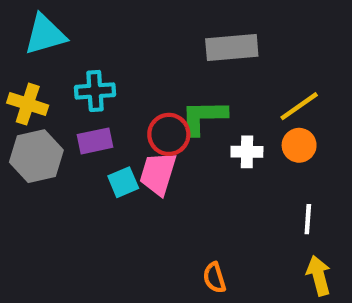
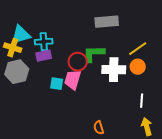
cyan triangle: (45, 35) -> (21, 35), moved
purple rectangle: (95, 141) -> (44, 56), moved
white cross: (247, 152) -> (114, 70), size x1.6
cyan square: (123, 182) -> (57, 84), turned 32

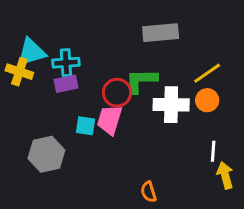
gray hexagon: (17, 72) -> (46, 154), moved
yellow arrow: (147, 127) -> (225, 175), moved

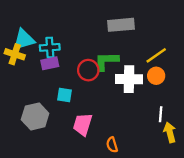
pink trapezoid: (110, 120) -> (83, 124), moved

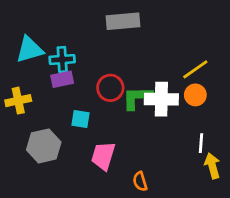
gray rectangle: (121, 25) -> (123, 21), moved
yellow cross: (15, 54) -> (18, 101), moved, turned -30
green L-shape: (106, 61) -> (137, 98), moved

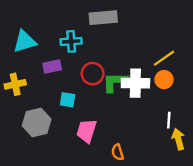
cyan cross: (62, 60) -> (71, 41), moved

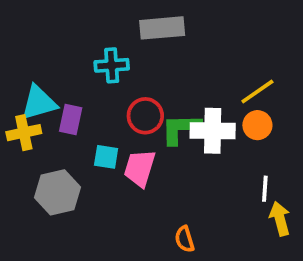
cyan triangle: (25, 41) -> (39, 103), moved
purple rectangle: (52, 66) -> (71, 120), moved, turned -66
pink trapezoid: (87, 131) -> (140, 168), moved

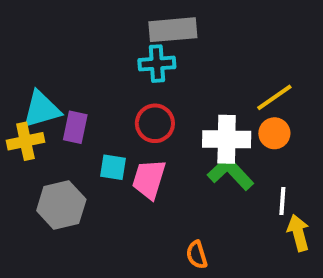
cyan cross: (112, 65) -> (157, 64), moved
green L-shape: (181, 129) -> (231, 173), moved, turned 48

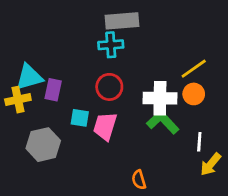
yellow arrow: (298, 233) -> (211, 164), turned -125

